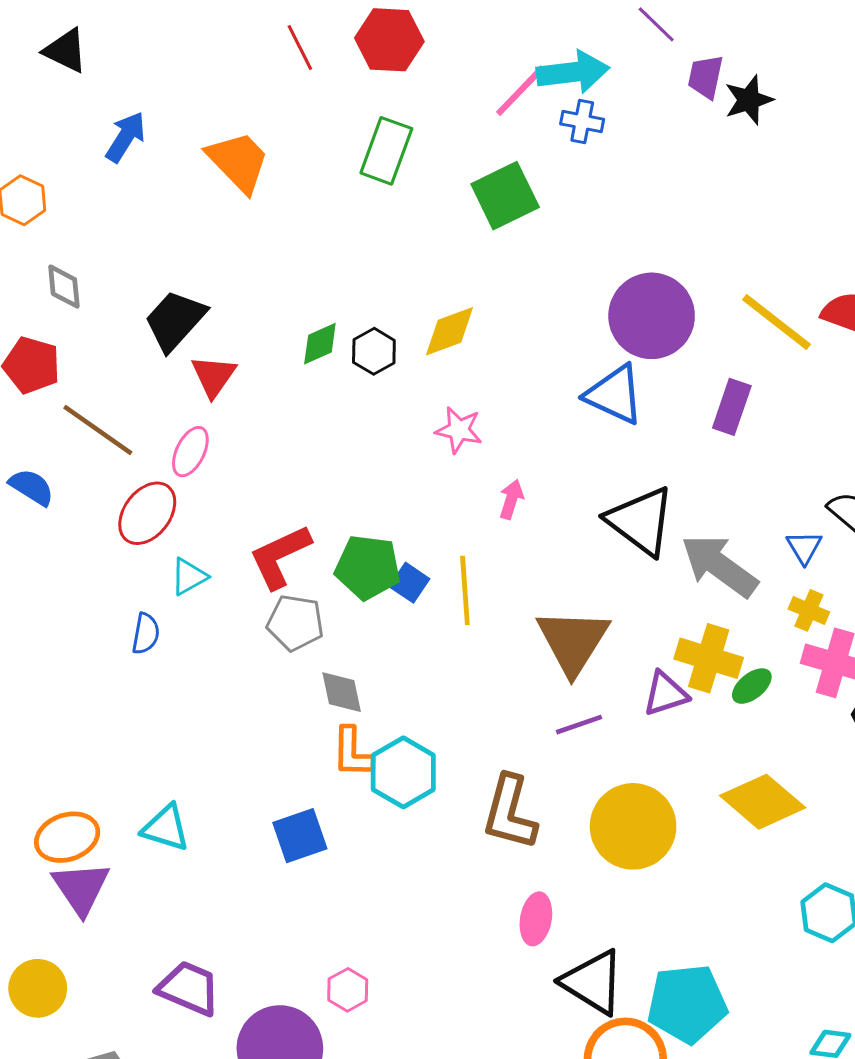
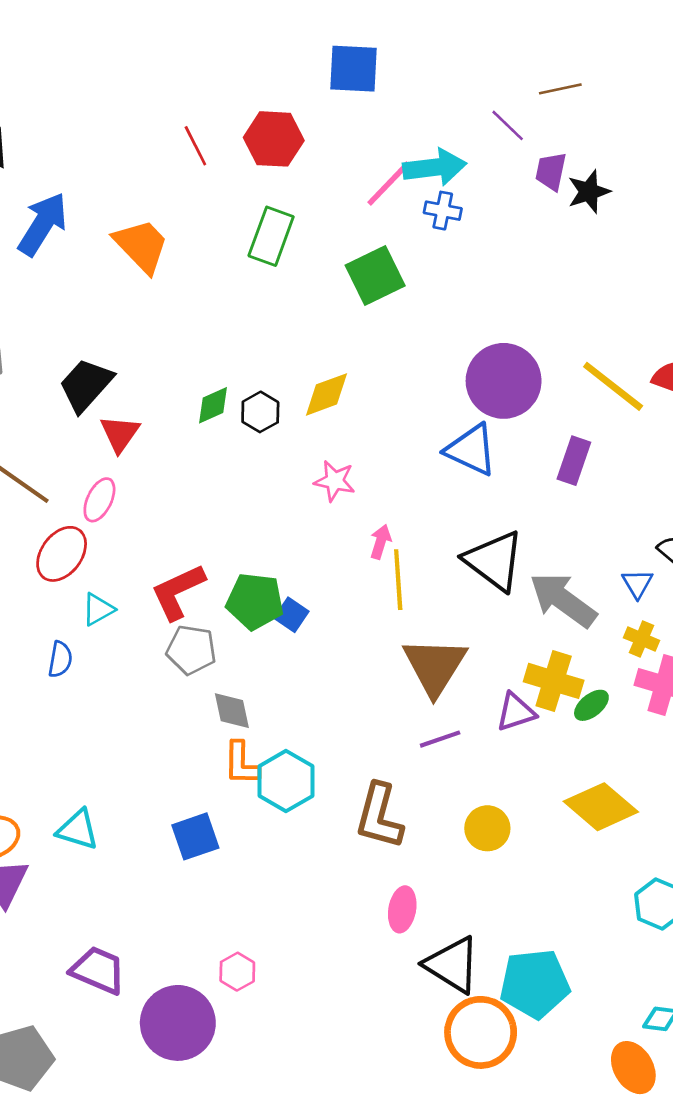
blue arrow: (126, 137) -> (43, 224), size x1.4
yellow line: (465, 590) -> (398, 580), moved
yellow circle: (633, 826) -> (487, 828), size x0.6

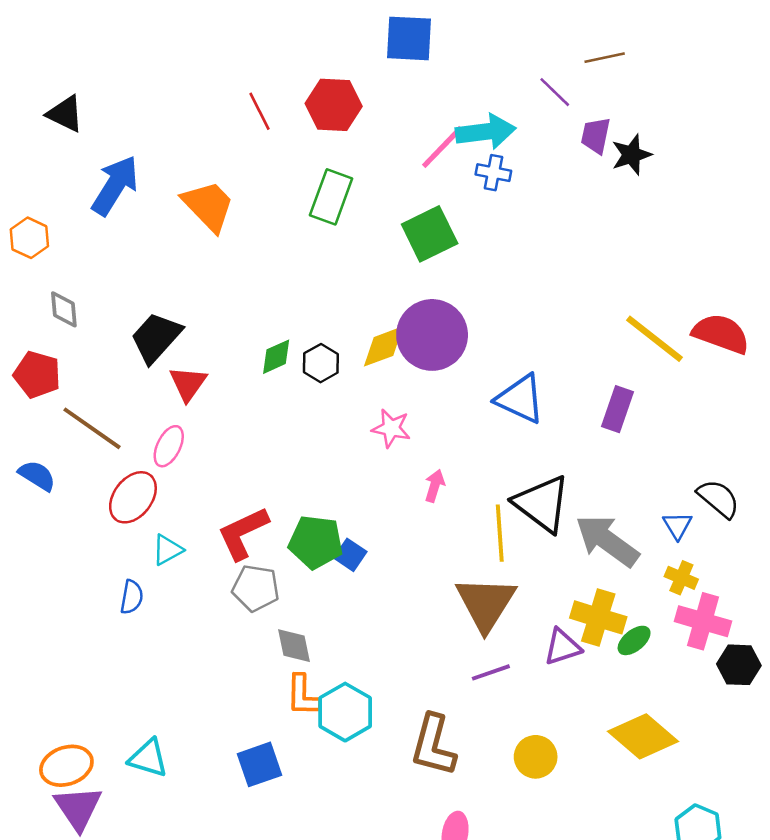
purple circle: (504, 381) -> (432, 335), moved
yellow line: (398, 580) -> (500, 533), moved

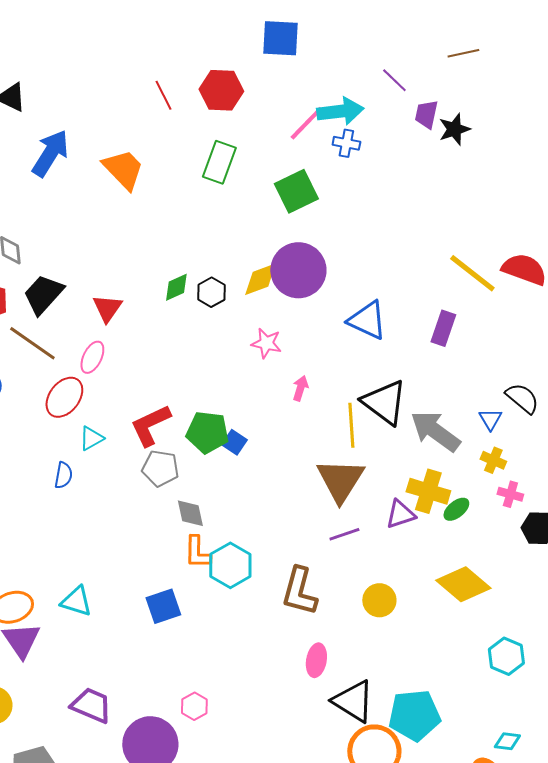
brown line: (605, 58) -> (463, 53), moved
black trapezoid: (156, 338) -> (43, 294), moved
pink cross: (703, 621) -> (510, 494), size x0.6

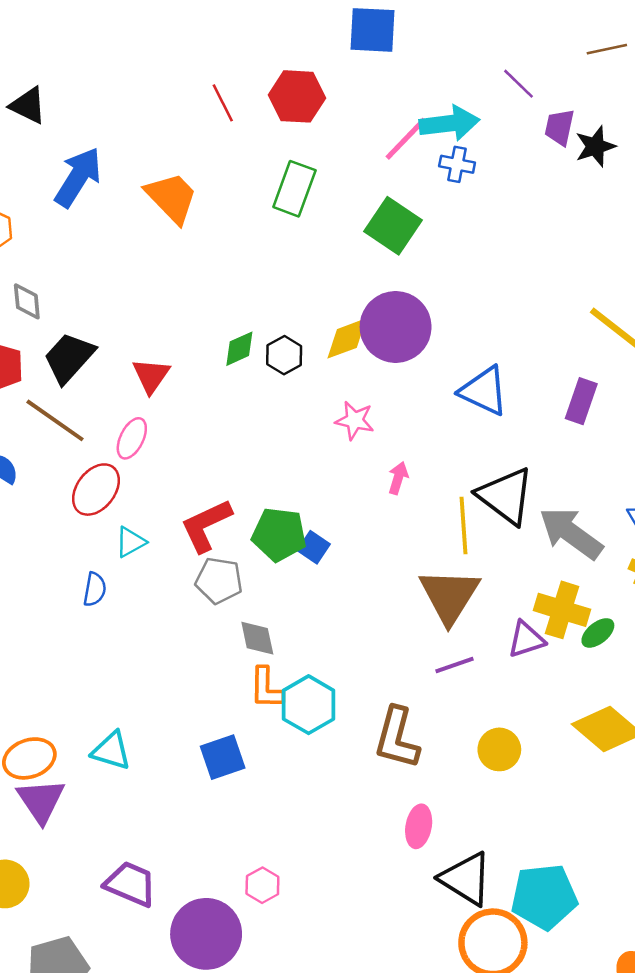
green square: (296, 191) -> (393, 226), turned -30

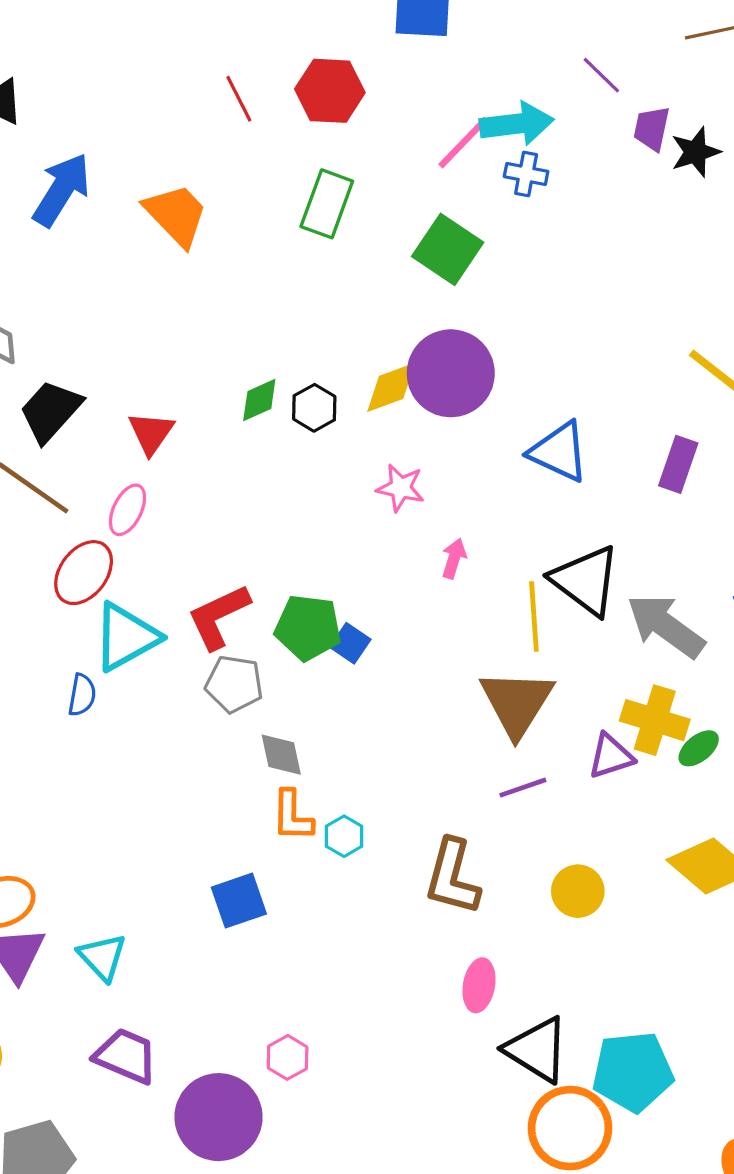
cyan triangle: (131, 542) -> (126, 637), size x1.8
cyan hexagon: (309, 705) -> (344, 836), size x0.6
cyan triangle: (111, 751) -> (102, 957), moved, turned 30

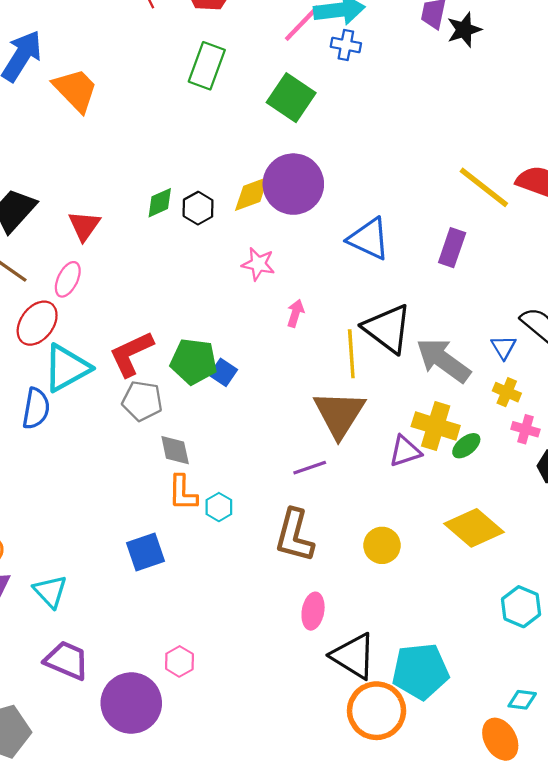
orange trapezoid: (176, 215) -> (75, 90), moved
blue semicircle: (82, 695) -> (36, 409), size x1.4
purple line: (523, 788) -> (310, 468), moved

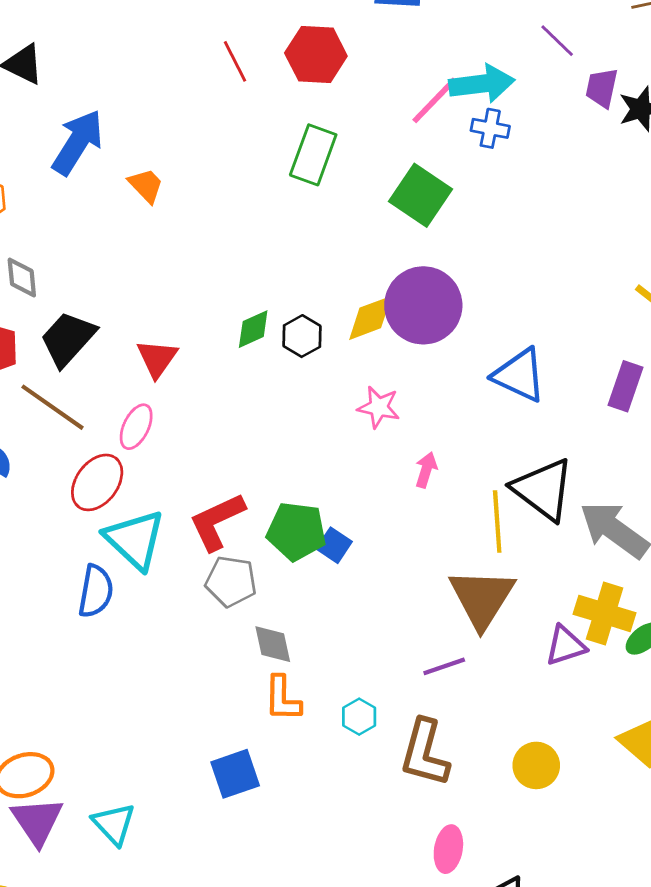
orange trapezoid: (75, 90) -> (146, 186), size x0.6
cyan triangle: (67, 368) -> (135, 540), turned -48
cyan hexagon: (219, 507) -> (359, 717), moved

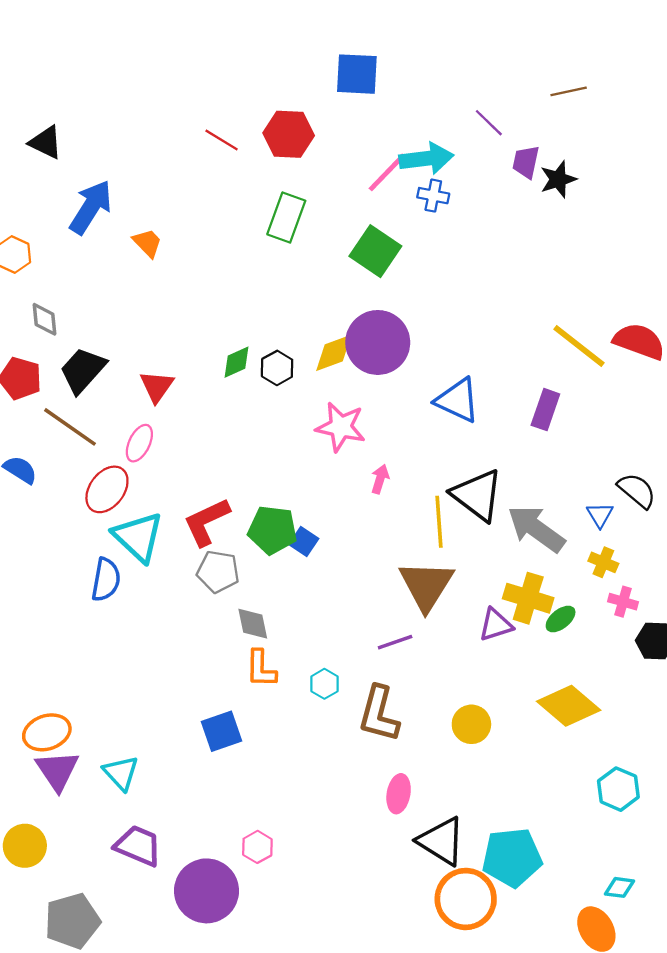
red line: (235, 61) -> (222, 140), turned -32
pink star: (379, 407) -> (341, 427), size x1.4

